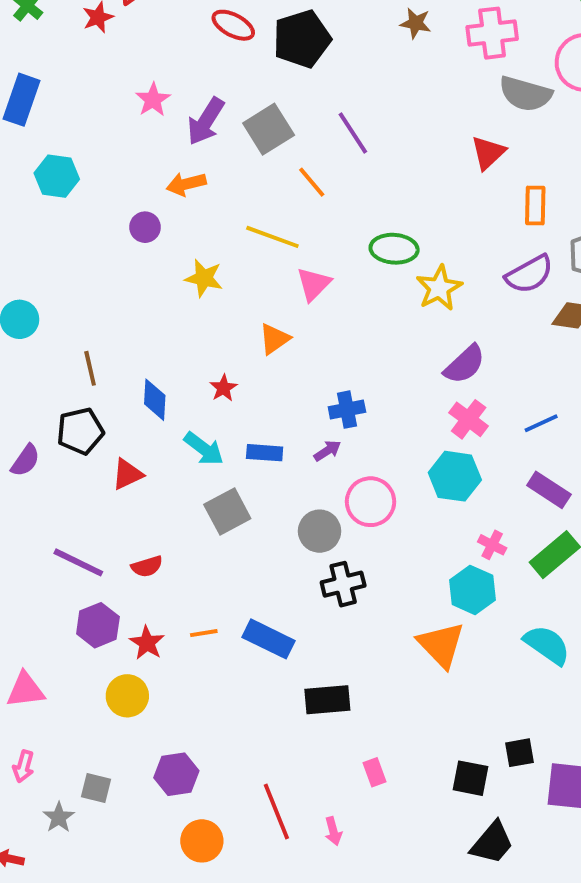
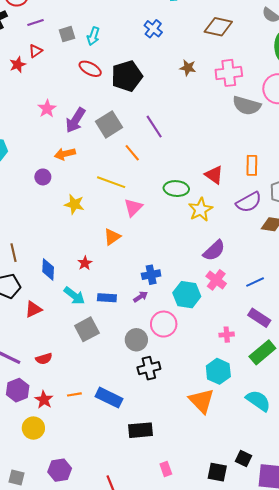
red triangle: (488, 153) -> (214, 175), moved, turned -42
cyan hexagon: (455, 476) -> (187, 295), moved
pink cross: (492, 545) -> (227, 335), moved, turned -32
black square: (520, 753) -> (243, 458), turned 35

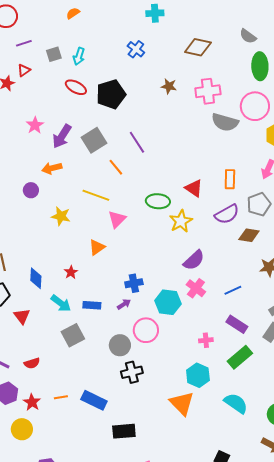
red triangle: (33, 309) -> (22, 316), turned -42

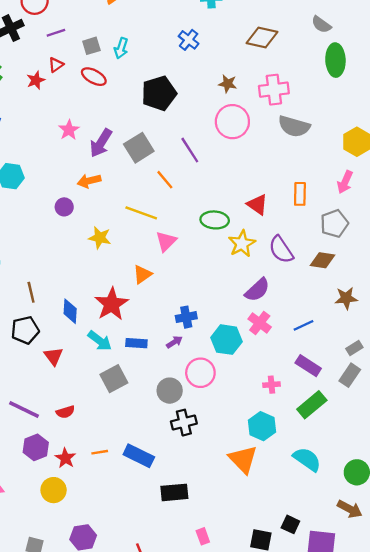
red ellipse: (76, 87) -> (94, 77), moved
pink circle: (255, 106) -> (232, 122), moved
purple semicircle: (227, 214) -> (281, 250), moved, turned 85
red star: (71, 272) -> (112, 304), size x2.0

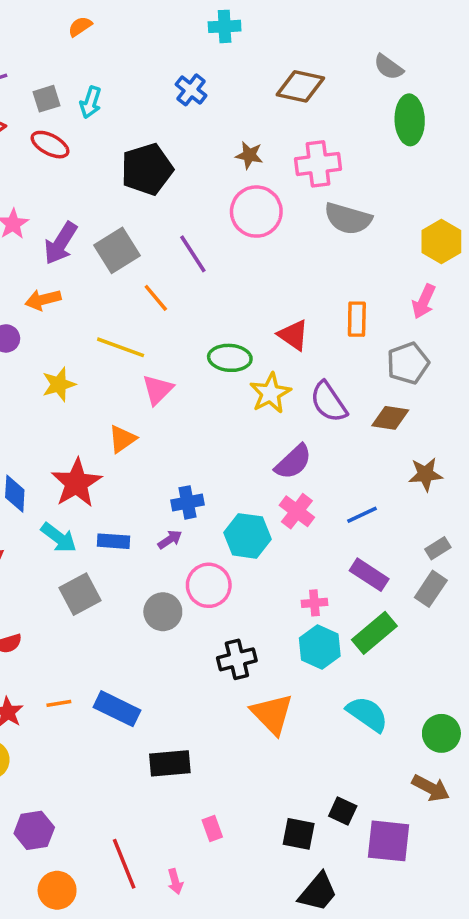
yellow star: (100, 238) -> (59, 384), turned -30
black cross: (184, 423) -> (237, 659), moved
cyan hexagon: (262, 426) -> (320, 647), moved

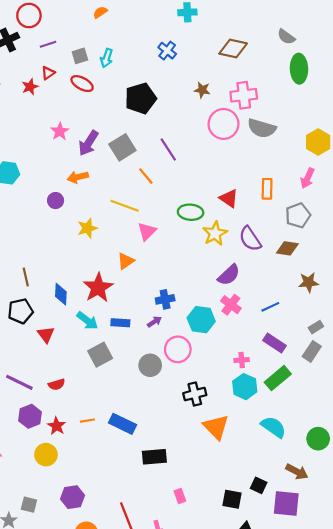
pink circle: (256, 212) -> (223, 124), moved
brown arrow: (431, 788) -> (297, 472), moved

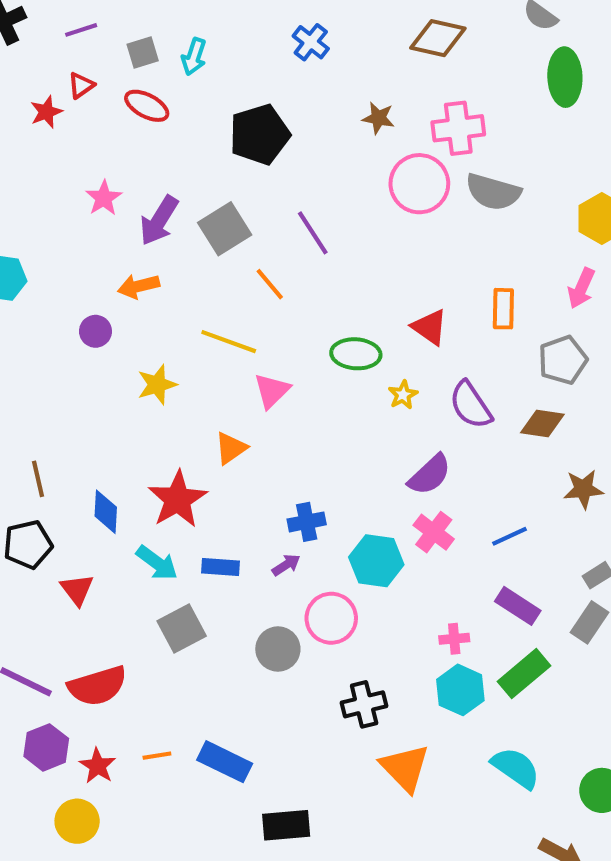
yellow star: (215, 233) -> (403, 395), size x0.6
red semicircle: (57, 384) -> (98, 686), size x1.8

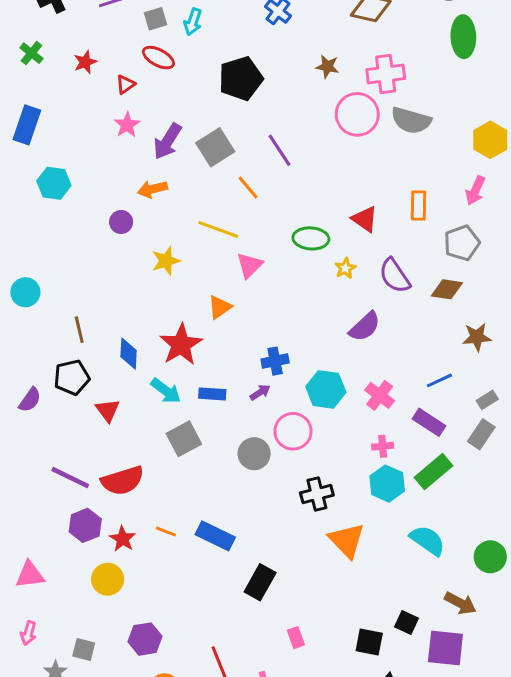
red triangle: (81, 85) -> (126, 84), moved
pink cross: (434, 532) -> (380, 395), moved
blue line: (510, 536) -> (439, 380), moved
orange line: (157, 756) -> (166, 531), turned 30
black rectangle: (286, 825) -> (260, 582), turned -56

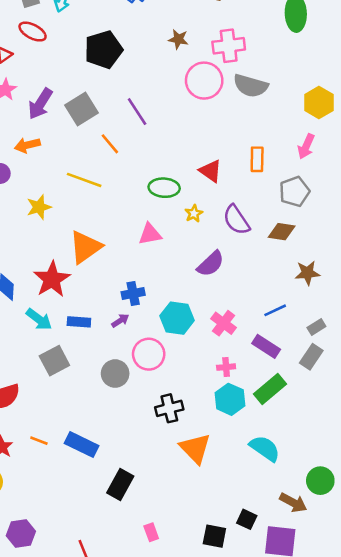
pink triangle: (250, 265) -> (150, 234), moved, turned 35
orange triangle: (220, 307) -> (85, 247), size x1.6
green circle: (490, 557) -> (320, 481), moved

